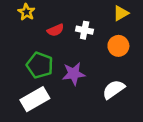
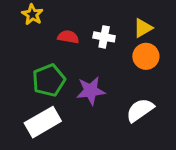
yellow triangle: (121, 13) -> (143, 28), moved
red semicircle: (55, 30) -> (68, 37), turned -147
green pentagon: (40, 65) -> (49, 80), turned 30

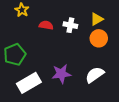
green pentagon: (49, 80) -> (15, 55), moved
purple star: (91, 91) -> (61, 74), moved

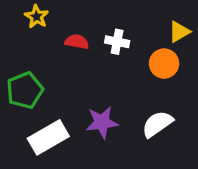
yellow triangle: (97, 19) -> (179, 32), moved

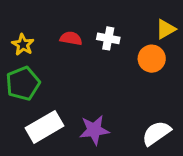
yellow star: (37, 17) -> (23, 45), moved
purple star: (102, 122) -> (94, 130), moved
white semicircle: (157, 124) -> (156, 133), moved

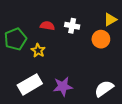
yellow star: (23, 45) -> (38, 50), moved
green pentagon: (23, 83) -> (15, 39), moved

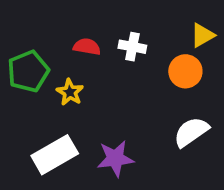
white semicircle: (104, 89) -> (191, 132), moved

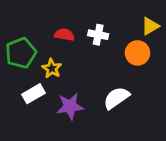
white semicircle: (191, 132) -> (116, 98), moved
white rectangle: (55, 155) -> (33, 94), moved, size x0.7
purple star: (115, 158) -> (70, 106), moved

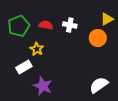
green pentagon: (21, 53) -> (19, 26), moved
white semicircle: (116, 98) -> (99, 85), moved
purple star: (70, 106) -> (43, 86), moved, turned 30

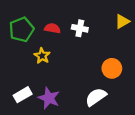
orange circle: (98, 38) -> (112, 68), moved
white rectangle: (24, 67) -> (23, 95), moved
white semicircle: (99, 85) -> (96, 97), moved

